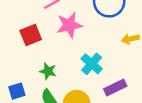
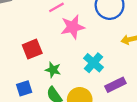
red square: (31, 35) -> (32, 49), moved

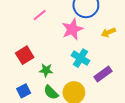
pink star: (73, 27) -> (72, 29), moved

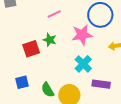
green star: (46, 70) -> (50, 40), moved
purple rectangle: (103, 74) -> (101, 84), turned 30

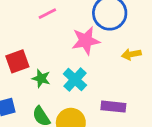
green star: (50, 40) -> (41, 78), moved
cyan cross: (83, 64) -> (75, 80), moved

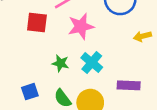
pink star: (86, 41) -> (81, 26), moved
red square: (17, 61) -> (37, 23), moved, turned 30

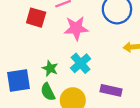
green star: (60, 63) -> (50, 68), moved
blue square: (30, 92) -> (19, 80), size x1.5

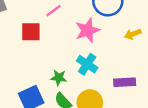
pink star: (76, 28) -> (88, 30), moved

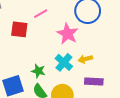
pink star: (88, 30) -> (68, 34), turned -30
yellow arrow: (133, 34) -> (85, 59), moved

